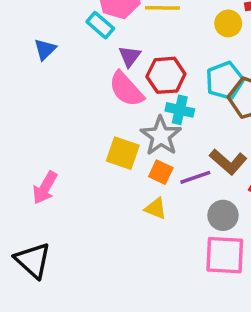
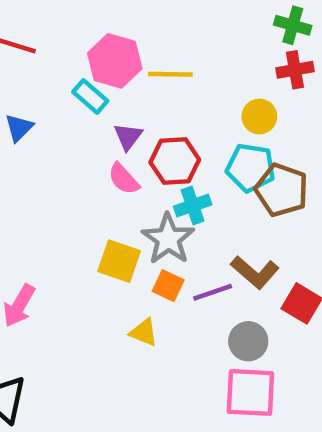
yellow circle: (228, 23) -> (259, 116), moved
cyan pentagon: (225, 81) -> (250, 168), turned 30
pink semicircle: (126, 89) -> (124, 179), size x0.7
cyan cross: (180, 110) -> (193, 205), turned -32
yellow triangle: (156, 208) -> (144, 332), moved

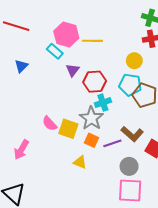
pink semicircle: (124, 179) -> (50, 123), moved

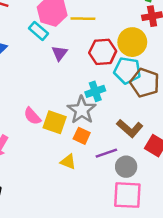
yellow circle: (134, 61) -> (132, 42), size x1.5
red hexagon: (95, 82) -> (103, 52), moved
purple line: (112, 143) -> (106, 153), moved

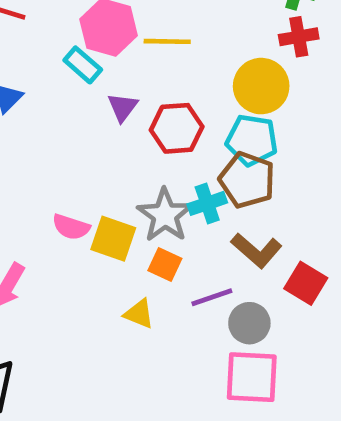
red hexagon: (103, 52) -> (177, 128), moved
brown pentagon: (145, 83) -> (247, 180), moved
cyan cross: (95, 91) -> (207, 203), moved
pink semicircle: (32, 116) -> (71, 227), turned -30

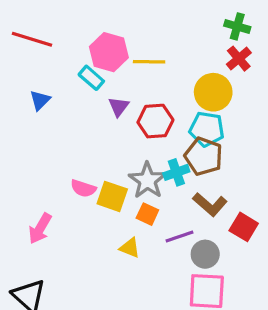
red cross: (299, 37) -> (239, 59), turned -30

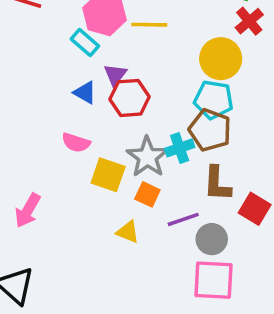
blue triangle: (40, 100) -> (85, 93), moved, turned -45
red hexagon: (155, 121) -> (130, 98), moved
pink semicircle: (83, 188) -> (76, 143), moved
brown L-shape: (210, 204) -> (217, 184), turned 52

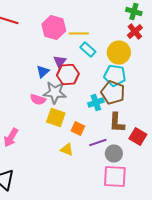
cyan rectangle: (85, 43) -> (88, 50), moved
blue triangle: (85, 93) -> (43, 72), turned 48
gray star: (147, 157) -> (55, 92), moved, turned -30

